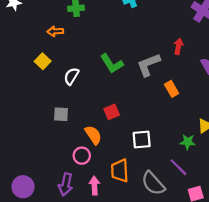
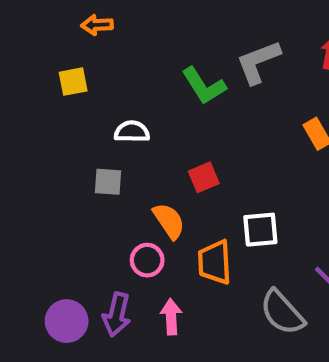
yellow square: (43, 61) -> (73, 82), turned 35
gray L-shape: (149, 65) -> (258, 62), moved
white semicircle: (71, 76) -> (132, 132), moved, turned 60
orange trapezoid: (120, 171) -> (215, 262), moved
purple circle: (23, 187) -> (67, 321), moved

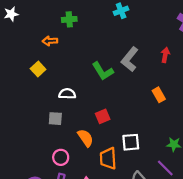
gray L-shape: (258, 62) -> (130, 59), turned -30
yellow square: (73, 82) -> (38, 69), turned -32
pink circle: (147, 260) -> (61, 157), moved

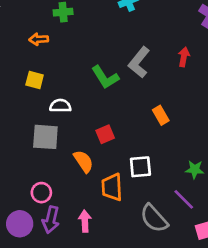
yellow square: (38, 69) -> (35, 80), moved, turned -32
orange rectangle: (159, 95) -> (161, 115), moved
gray square: (55, 119) -> (45, 137), size x1.5
pink circle: (61, 157) -> (41, 193), moved

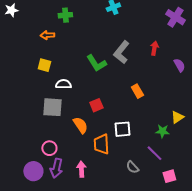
gray semicircle: (154, 218) -> (132, 167), size x0.6

